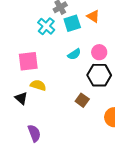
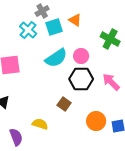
cyan semicircle: (74, 54) -> (56, 58), size x1.6
yellow semicircle: (38, 85) -> (40, 124), moved

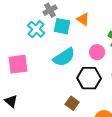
cyan square: (54, 27) -> (62, 26), turned 30
pink circle: (81, 56) -> (97, 52), moved

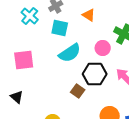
cyan square: (62, 26) -> (60, 28), moved
cyan cross: (36, 29) -> (30, 16), moved
brown square: (72, 103) -> (78, 91), moved

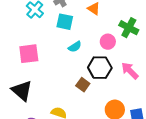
cyan semicircle: (70, 53) -> (75, 47), size x0.6
black triangle: (17, 97) -> (22, 91), size x1.6

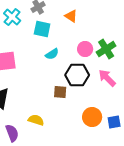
green cross: (129, 28) -> (106, 49), moved, turned 30
brown square: (83, 85) -> (60, 92), turned -32

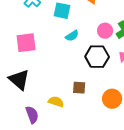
brown square: (60, 92) -> (79, 88), moved

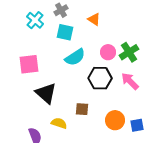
cyan semicircle: (72, 36) -> (75, 57), size x1.5
black triangle: (19, 80) -> (46, 93), moved

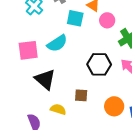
cyan square: (65, 32) -> (75, 18), moved
pink circle: (108, 52) -> (107, 20), moved
cyan semicircle: (75, 57) -> (57, 43), moved

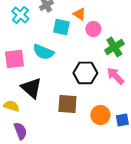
cyan semicircle: (57, 43) -> (43, 52), turned 55
brown square: (81, 95) -> (67, 104), size x1.5
yellow semicircle: (58, 109) -> (11, 106), moved

